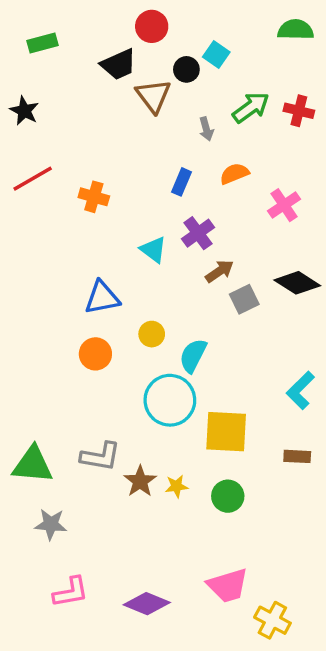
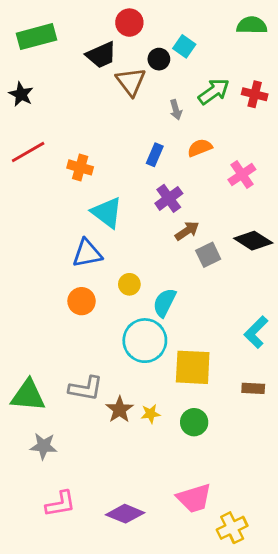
green rectangle: (43, 43) -> (36, 37), size x1.5
cyan triangle: (153, 250) -> (107, 213), moved, size x1.4
yellow cross: (272, 620) -> (232, 528), turned 36

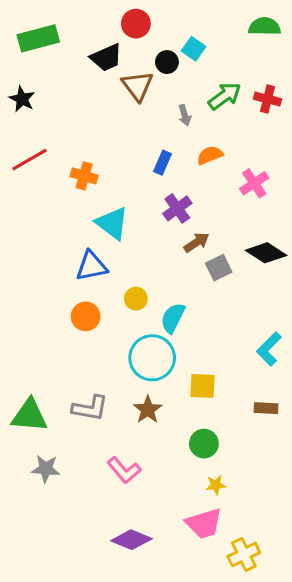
yellow square: (193, 367) -> (202, 386), size x0.7
brown star: (120, 410) -> (148, 410), moved
yellow star: (150, 414) -> (216, 485), moved
pink L-shape: (60, 504) -> (124, 470), moved, turned 60

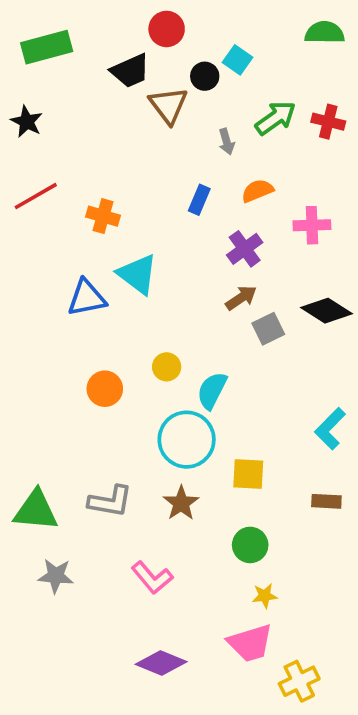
pink cross: (254, 183) -> (312, 225), turned 32
purple cross: (177, 208) -> (245, 249), moved
blue triangle: (92, 266) -> (87, 298), moved

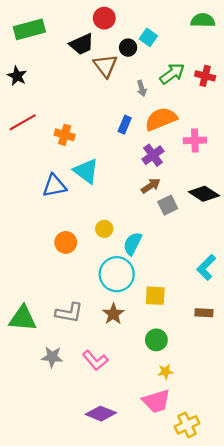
orange semicircle: (257, 191) -> (161, 119), size x1.6
gray star: (56, 576) -> (52, 357), moved

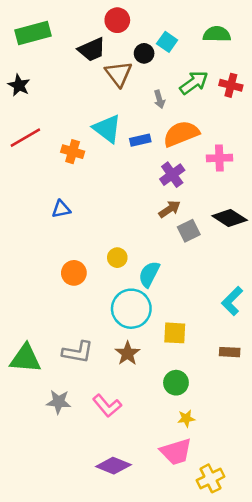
green semicircle: (203, 20) -> (217, 34), moved
blue rectangle: (125, 125) -> (140, 140), turned 54
cyan triangle: (86, 171) -> (107, 129), moved
blue triangle: (54, 186) -> (61, 209), size x0.7

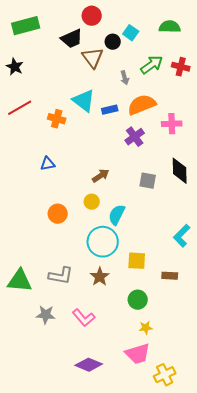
brown arrow: (170, 209) -> (101, 176), moved
black diamond: (230, 218) -> (180, 171), turned 56
gray square: (189, 231) -> (148, 181), turned 36
brown rectangle: (230, 352) -> (170, 276), moved

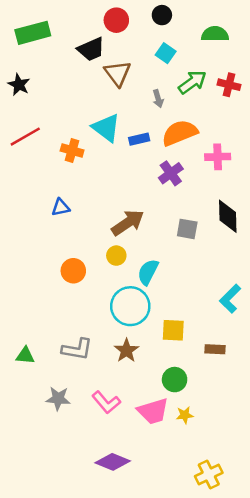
cyan square: (131, 33) -> (166, 53), moved
black circle: (113, 42) -> (162, 15), moved
brown arrow: (101, 176) -> (128, 223), size x1.5
green triangle: (20, 281) -> (25, 356), size x0.6
pink trapezoid: (138, 354) -> (153, 411), moved

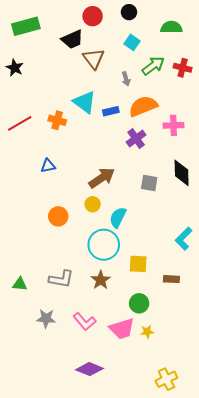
red line: (25, 137) -> (20, 123), moved

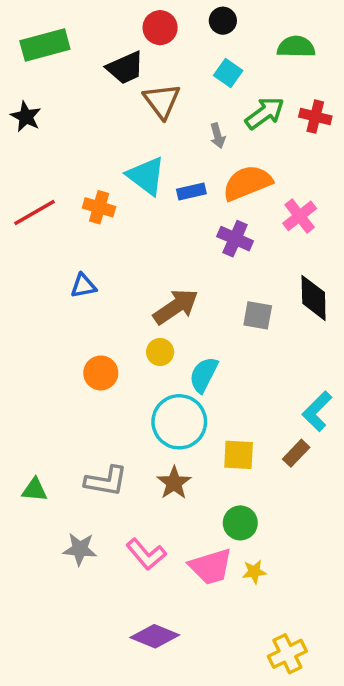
pink cross: (173, 125) -> (300, 216), turned -36
purple cross: (136, 138) -> (235, 239), turned -30
brown rectangle: (171, 279) -> (296, 453), moved, turned -49

